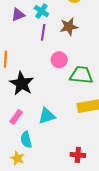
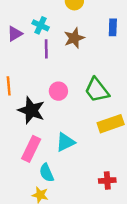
pink circle: (59, 60) -> (58, 91), moved
green trapezoid: (81, 75) -> (97, 90), turned -125
pink rectangle: (16, 117) -> (31, 149), size x1.5

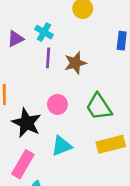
brown star: (74, 38) -> (75, 63), moved
cyan triangle: (65, 142) -> (62, 146), moved

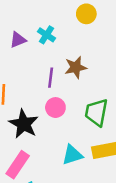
purple line: (48, 58) -> (51, 78), moved
green trapezoid: (99, 107) -> (96, 112), turned 40
cyan triangle: (62, 146) -> (72, 155), moved

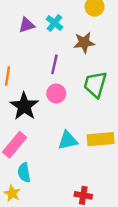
brown star: (76, 67) -> (84, 43), moved
green trapezoid: (96, 112) -> (95, 84), moved

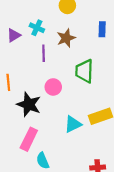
purple line: (54, 64) -> (44, 53), moved

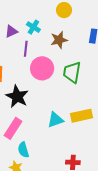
purple line: (44, 53) -> (26, 49), moved
pink circle: (53, 87) -> (42, 68), moved, size x1.5

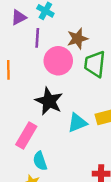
brown star: (59, 40) -> (77, 39), moved
black star: (17, 97) -> (49, 101), moved

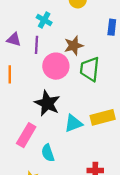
purple triangle: (19, 17) -> (14, 39), moved, turned 42
cyan semicircle: (40, 161) -> (48, 153), moved

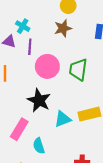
cyan cross: (44, 20) -> (23, 26), moved
brown star: (74, 46) -> (63, 28), moved

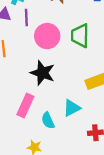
cyan triangle: (63, 119) -> (72, 108), moved

